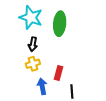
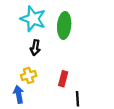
yellow cross: (33, 64) -> (29, 75), moved
blue arrow: (42, 86) -> (19, 94), moved

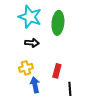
black arrow: (35, 48) -> (32, 43), turned -96
blue arrow: (19, 94) -> (35, 85), moved

